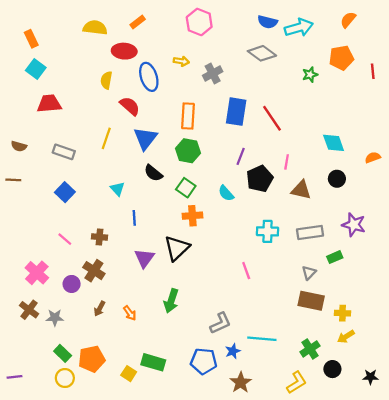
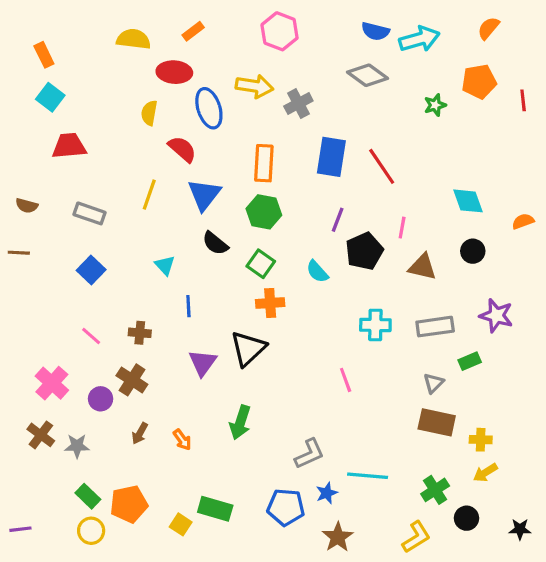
yellow arrow: (181, 61) -> (254, 86), size x1.6

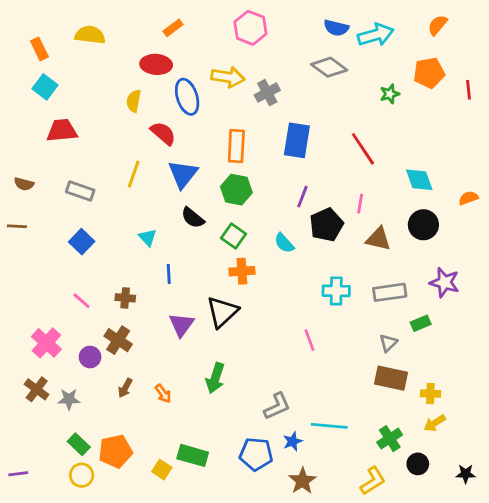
yellow semicircle: (134, 39) -> (90, 35), moved
red line: (382, 166) -> (363, 149), moved
black circle: (473, 251) -> (423, 225), size x1.4

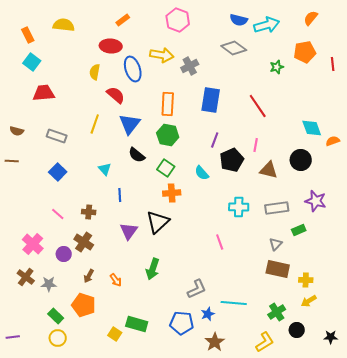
cyan diamond: (419, 180) -> (312, 128), moved
orange pentagon: (115, 451) -> (84, 305), moved, turned 30

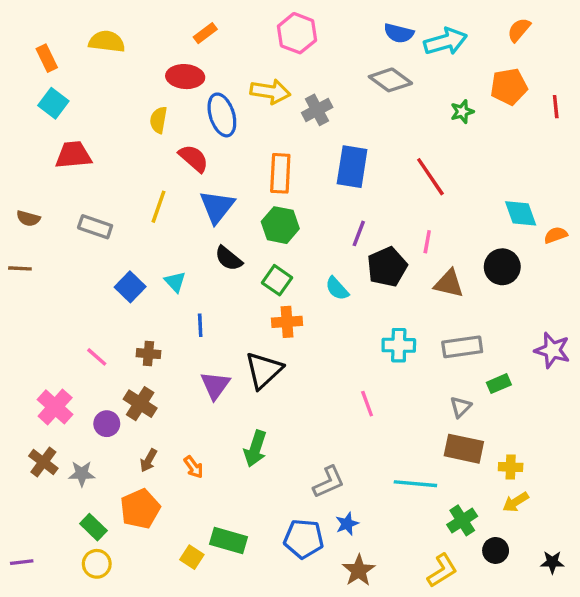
blue square: (58, 172) -> (130, 287), moved
purple star: (316, 201) -> (552, 350), moved
cyan line: (234, 303) -> (415, 484), moved
orange pentagon: (84, 305) -> (140, 509), turned 30

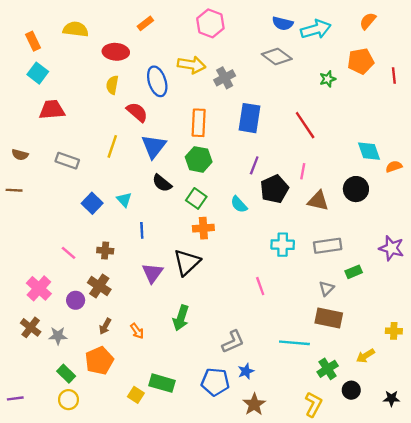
red ellipse: (185, 77) -> (116, 52), moved
yellow cross: (511, 467) -> (394, 331), moved
yellow L-shape: (442, 570) -> (313, 404), turned -30

